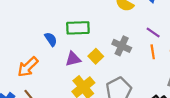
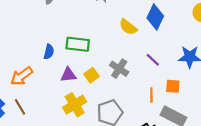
blue semicircle: (51, 39) -> (49, 52), turned 40
orange line: (153, 52) -> (151, 95), moved

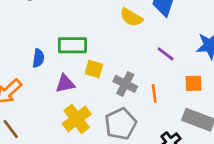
gray cross: (119, 69) -> (125, 84), moved
yellow square: (92, 75) -> (94, 69), moved, turned -32
orange line: (151, 95) -> (154, 93), moved

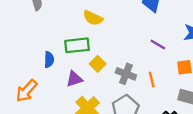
yellow semicircle: (131, 17) -> (93, 18), moved
yellow square: (94, 69) -> (98, 64), turned 35

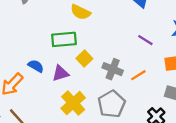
blue semicircle: (49, 60) -> (36, 66), moved, turned -63
orange line: (152, 79) -> (138, 75), turned 70

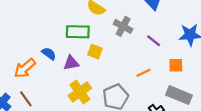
yellow square: (84, 58) -> (95, 52), turned -32
gray cross: (113, 69) -> (123, 26), moved

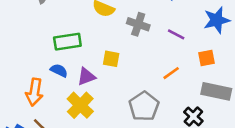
green rectangle: (78, 32) -> (67, 42), moved
orange arrow: (25, 68) -> (34, 92), turned -30
yellow cross: (80, 92) -> (80, 105), moved

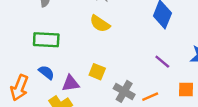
gray cross: (138, 24) -> (124, 91), moved
green rectangle: (67, 42) -> (46, 40), moved

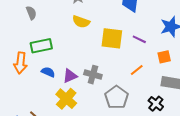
yellow square: (97, 72) -> (112, 38), moved, size x1.6
orange arrow: (19, 88) -> (20, 63), moved
gray cross: (124, 91) -> (93, 75), moved

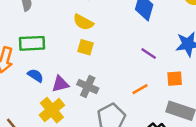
yellow square: (112, 38) -> (86, 47), moved, size x0.6

